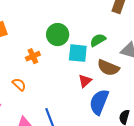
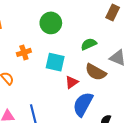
green circle: (58, 35) -> (51, 23), moved
cyan square: (78, 53) -> (55, 62), moved

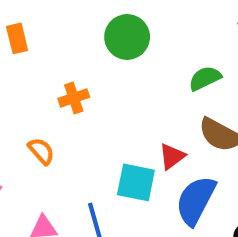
cyan square: (55, 62) -> (136, 182), moved

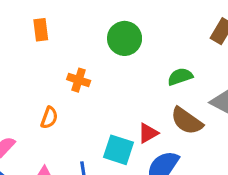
orange cross: (74, 98) -> (79, 80), turned 30
orange semicircle: (41, 151) -> (49, 118), turned 55

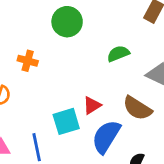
brown semicircle: (187, 121) -> (137, 108), moved
cyan square: (118, 150) -> (66, 121), turned -32

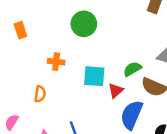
green semicircle: (118, 54) -> (132, 69), moved
cyan square: (66, 121) -> (94, 76), moved, turned 30

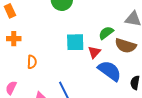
orange cross: (56, 62) -> (14, 39), moved
blue semicircle: (132, 115) -> (110, 71), turned 110

